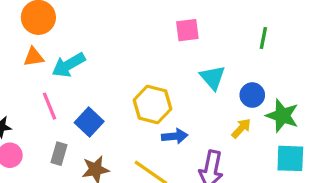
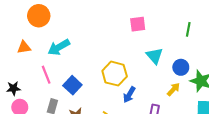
orange triangle: (34, 57) -> (24, 47), moved
blue arrow: (175, 136) -> (129, 95), turned 126

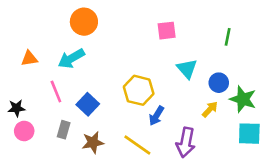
orange circle: (39, 16) -> (84, 22), moved

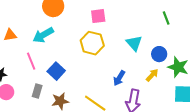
pink square: (167, 31) -> (98, 16), moved
green line: (228, 37) -> (166, 18), turned -32
yellow hexagon: (139, 90) -> (92, 43), moved
blue arrow: (156, 116) -> (119, 78), moved

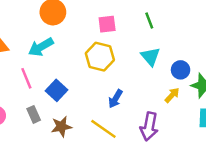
green line: (166, 18) -> (149, 21), moved
blue arrow: (119, 78) -> (115, 99), moved
gray rectangle: (37, 91) -> (34, 114), turned -40

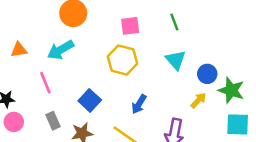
blue square: (57, 90) -> (90, 100), moved

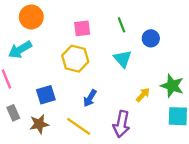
blue circle: (207, 74) -> (151, 38), moved
blue square: (90, 100) -> (46, 95), turned 30

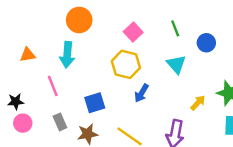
pink square: (82, 28) -> (133, 32), turned -36
cyan arrow: (20, 50) -> (67, 55), turned -55
blue arrow: (90, 98) -> (142, 93), moved

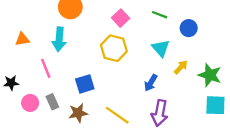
green line: (175, 28) -> (160, 15), turned -48
blue arrow: (142, 93) -> (151, 83), moved
yellow arrow: (198, 103) -> (181, 67), moved
pink circle: (23, 123) -> (30, 103), moved

